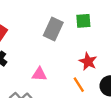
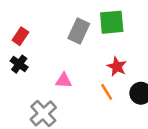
green square: (83, 21) -> (112, 22), size x1.5

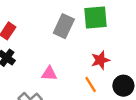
red star: (117, 67) -> (100, 60), turned 30

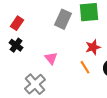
pink triangle: (49, 73) -> (51, 58), turned 48

